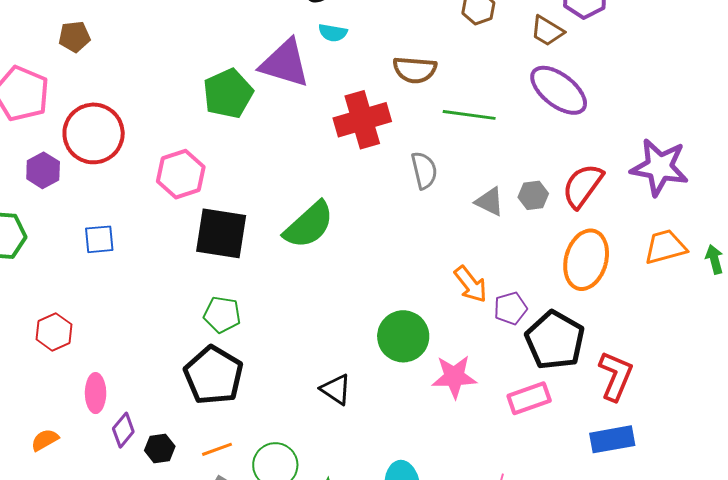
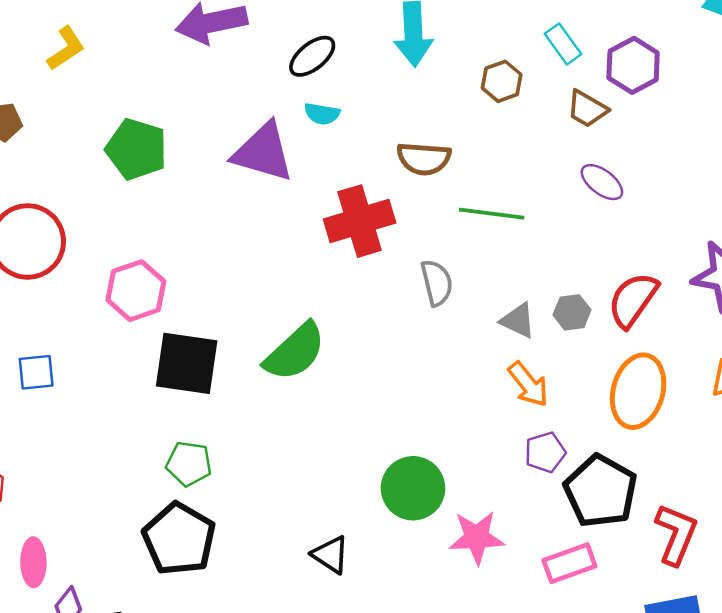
purple ellipse: (559, 90) -> (602, 182), size x0.6
green pentagon: (228, 94) -> (136, 149), moved, turned -30
orange arrow: (471, 284) -> (528, 384), moved

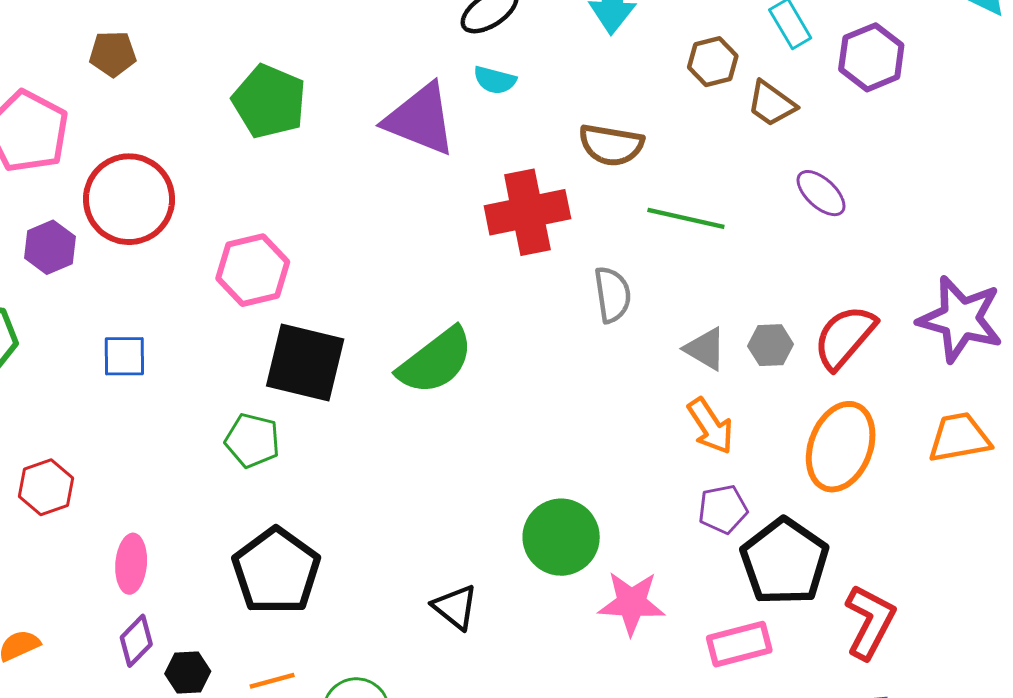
brown trapezoid: (587, 109) -> (772, 104), moved
green pentagon: (189, 464) -> (252, 441), moved
pink ellipse: (33, 562) -> (131, 564), moved

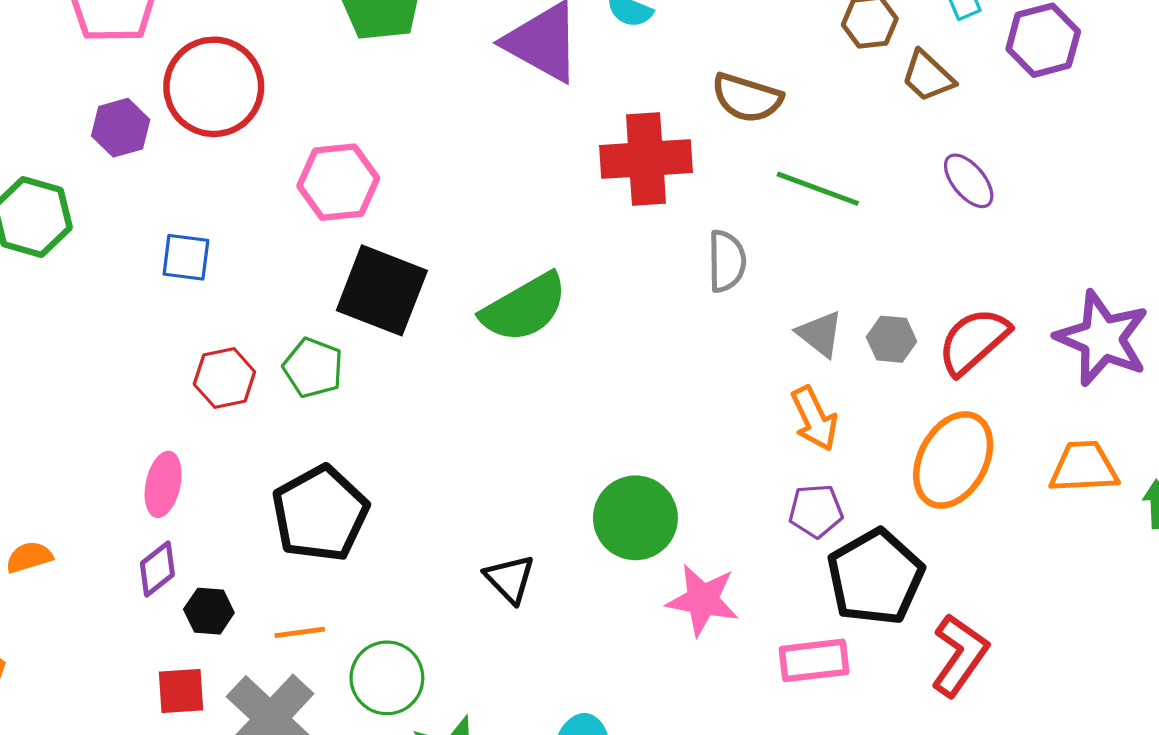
red hexagon: (46, 487) -> (224, 378), moved

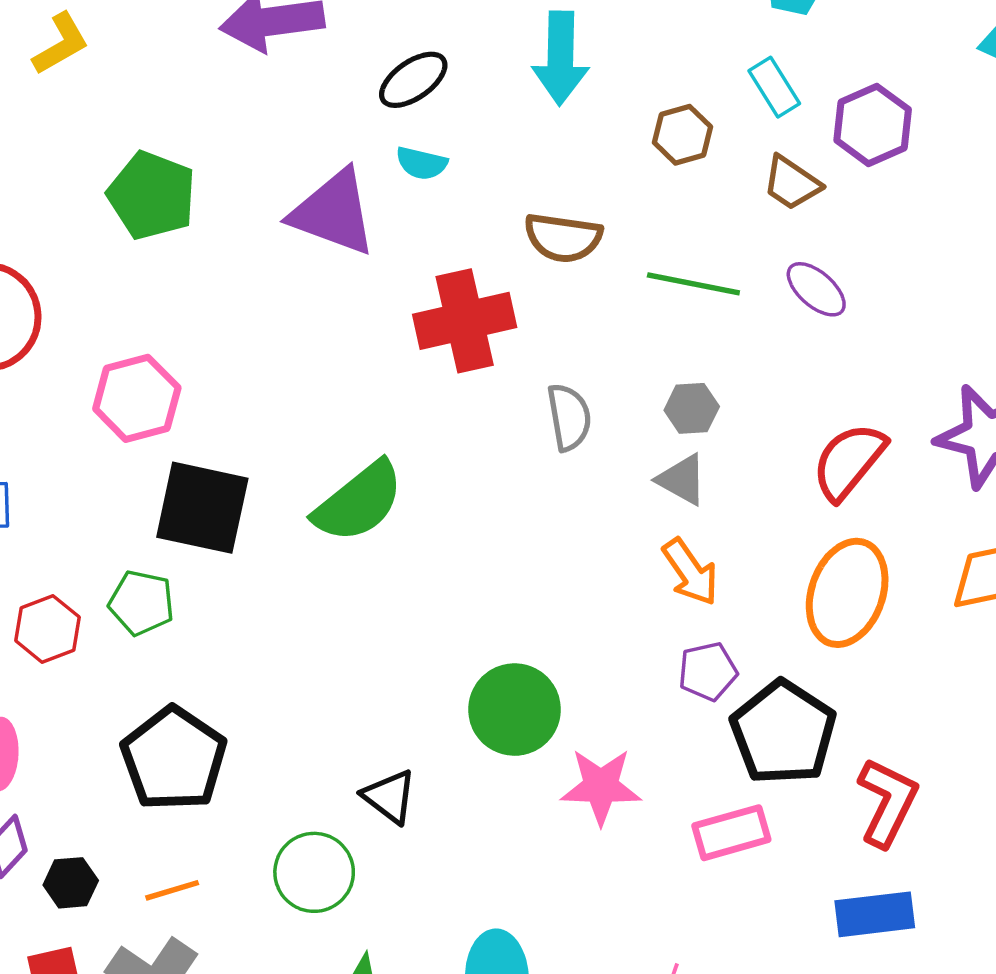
brown trapezoid: (928, 76) -> (792, 183), moved
green line: (818, 189) -> (693, 284), moved
gray hexagon: (892, 339) -> (692, 408), moved
green circle: (387, 678) -> (314, 872), moved

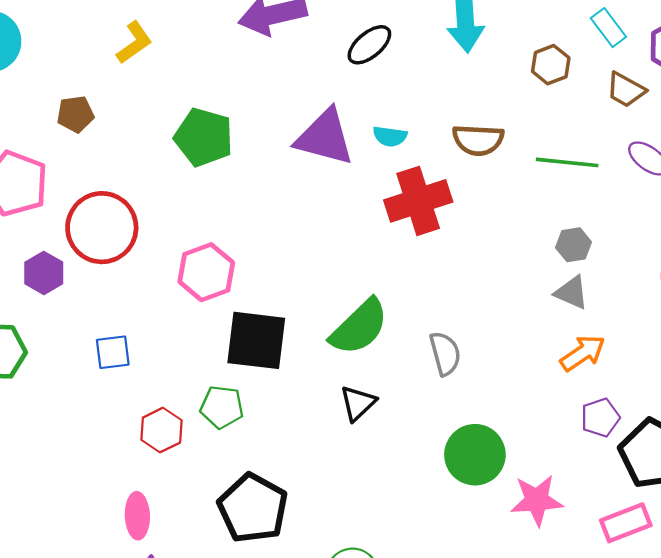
cyan semicircle: (422, 163) -> (390, 136), moved
gray semicircle: (569, 417) -> (445, 353), moved
orange arrow: (690, 572) -> (583, 353), turned -84
black triangle: (389, 797) -> (358, 403), moved, turned 45

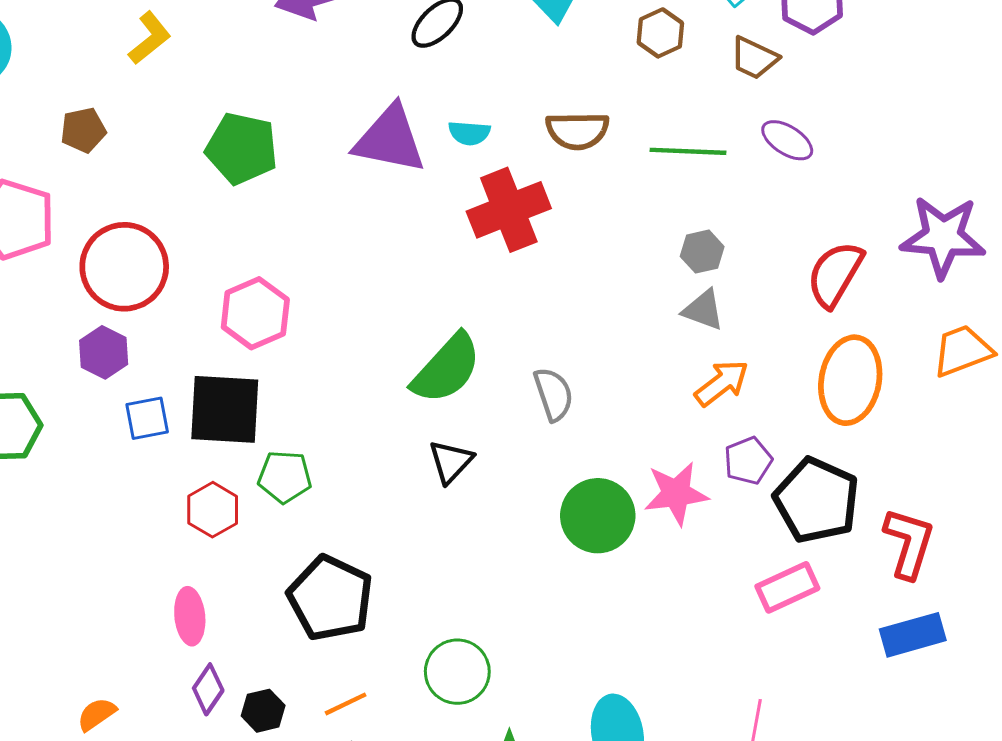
purple hexagon: (44, 273) -> (104, 352), moved
black square: (256, 340) -> (225, 409), moved
pink star: (537, 500) -> (676, 494), moved

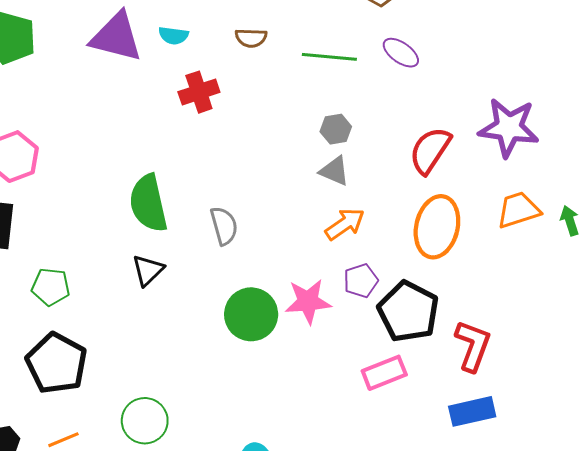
brown semicircle: (577, 131) -> (251, 38), size x0.7
red cross: (509, 210) -> (199, 92), size x0.7
green semicircle: (447, 369) -> (148, 203), turned 122
green pentagon: (285, 477) -> (51, 287), moved

